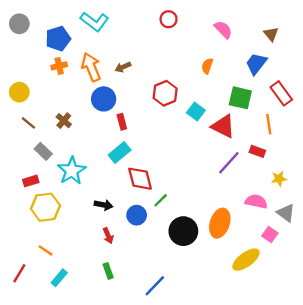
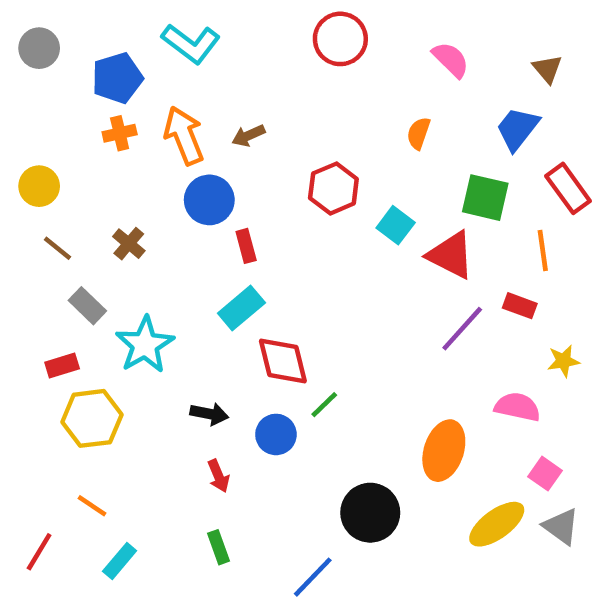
red circle: (169, 19) -> (340, 39), size x1.5
gray triangle: (286, 213) -> (561, 526), moved
black circle: (183, 231) -> (370, 513), moved

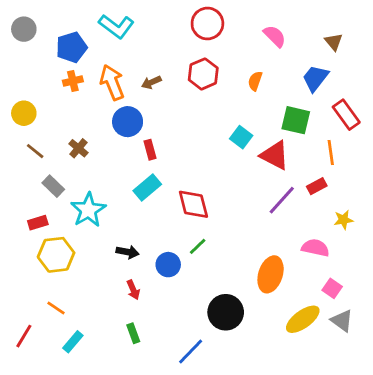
red hexagon: (333, 188) -> (203, 74), moved
red rectangle: (520, 306) -> (317, 186), turned -48
red diamond: (283, 361) -> (193, 204), moved

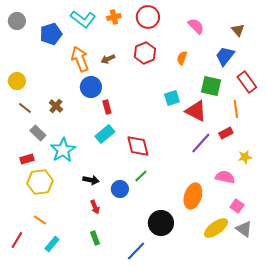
orange cross: (73, 81) -> (114, 17), moved
cyan square: (241, 137) -> (172, 98), turned 35

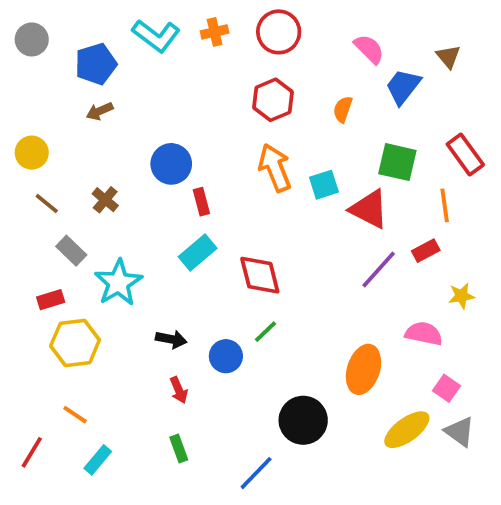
blue trapezoid: (225, 56) -> (403, 87), moved
orange arrow: (80, 59) -> (275, 168), moved
brown arrow: (108, 59) -> (100, 111), moved

